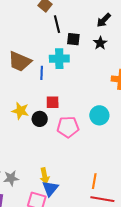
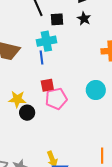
blue line: (42, 73) -> (41, 58), moved
black circle: (40, 119) -> (27, 113), moved
pink pentagon: (68, 127) -> (56, 99), moved

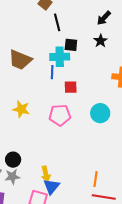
black square: (57, 19) -> (71, 45), moved
red square: (47, 85) -> (71, 87), moved
black circle: (27, 113) -> (13, 160), moved

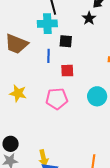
black star: (101, 41) -> (89, 18), moved
black square: (71, 45) -> (66, 41), moved
cyan cross: (60, 57) -> (47, 24), moved

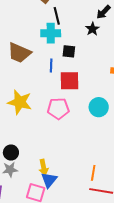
red square: (67, 71) -> (69, 81), size x1.5
yellow star: (18, 93) -> (20, 102), size x1.4

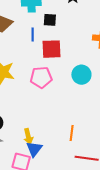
orange line: (93, 173) -> (72, 133), moved

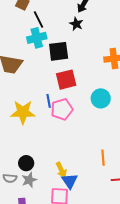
black square: (50, 20) -> (59, 51), size x1.5
blue line: (33, 34) -> (49, 101), moved

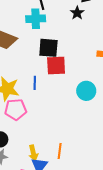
black square: (59, 51) -> (48, 48), moved
pink pentagon: (62, 109) -> (16, 109), moved
orange line: (103, 158) -> (60, 151), moved

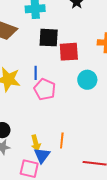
red square: (56, 65) -> (69, 52), moved
pink pentagon: (16, 109) -> (45, 89), moved, turned 30

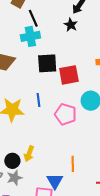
pink pentagon: (45, 89) -> (66, 114), moved
yellow arrow: (36, 143) -> (29, 154), moved, turned 42

